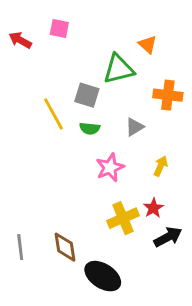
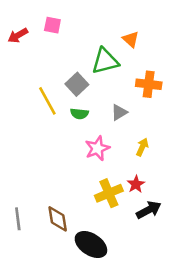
red arrow: (20, 40) -> (18, 35), turned -60
gray square: (87, 95) -> (77, 84), turned 30

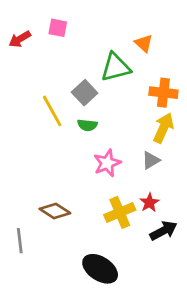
gray triangle: (119, 112) -> (151, 160), moved
yellow arrow: (142, 147) -> (163, 128), moved, size x1.5
brown diamond: (58, 219) -> (55, 211), moved, turned -48

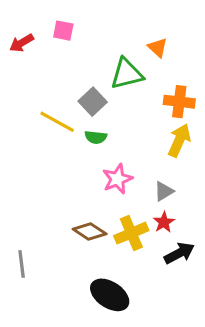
yellow line: (52, 111) -> (57, 122), turned -32
gray triangle: (151, 160) -> (164, 191), moved
brown diamond: (55, 211) -> (90, 232), moved

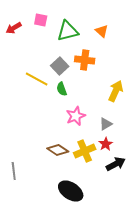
green triangle: (127, 74) -> (68, 31), moved
orange cross: (179, 102) -> (85, 60), moved
green semicircle: (96, 137) -> (62, 89), turned 64

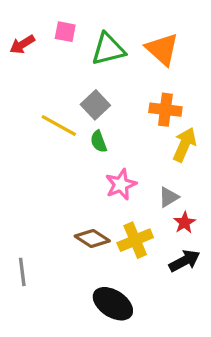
orange triangle: (102, 31) -> (162, 49), size x1.6
orange cross: (85, 60) -> (165, 110), moved
red star: (106, 144) -> (184, 223), moved

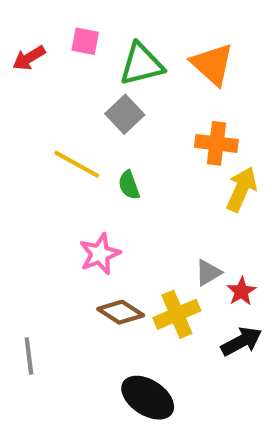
gray square: (95, 105) -> (125, 114), moved
pink star: (121, 184) -> (100, 254), moved
gray triangle: (169, 197) -> (208, 273), moved

